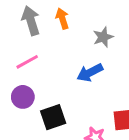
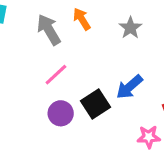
blue arrow: (90, 73) -> (129, 87), moved
black square: (53, 117) -> (96, 104), moved

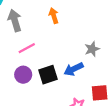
gray star: (130, 28) -> (92, 49), moved
gray arrow: (49, 30) -> (15, 21), moved

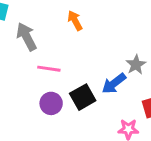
pink line: (27, 48) -> (49, 69), turned 48
gray star: (92, 49) -> (136, 65), moved

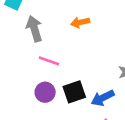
orange arrow: (75, 21) -> (80, 22), turned -84
blue arrow: (114, 83) -> (103, 98), moved

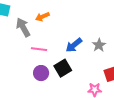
orange arrow: (80, 22) -> (42, 17), moved
blue arrow: (103, 98) -> (74, 45), moved

